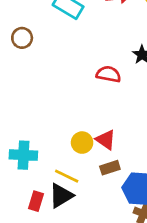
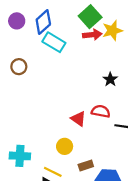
red semicircle: (109, 74) -> (101, 111), moved
red triangle: (106, 140) -> (78, 119), moved

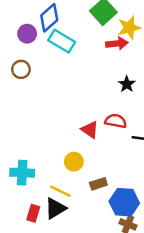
purple circle: (17, 21) -> (27, 34), moved
red arrow: (92, 35) -> (117, 44), moved

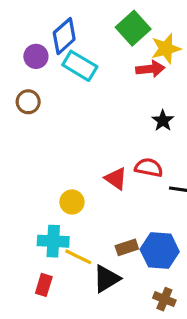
yellow circle: (74, 162) -> (72, 202), moved
cyan cross: (22, 173) -> (53, 241), moved
blue hexagon: (124, 202) -> (160, 251), moved
black triangle: (55, 208) -> (106, 279), moved

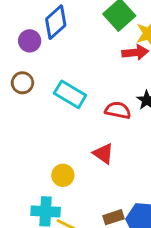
cyan rectangle: (80, 66) -> (70, 94), moved
red semicircle: (149, 168) -> (118, 110), moved

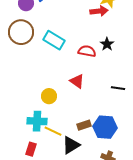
brown circle: (22, 83) -> (21, 32), size x1.6

